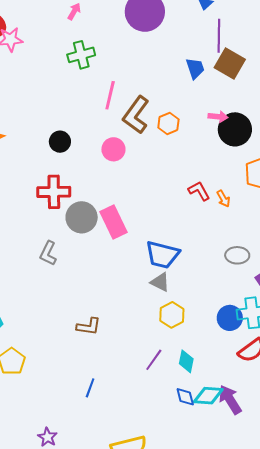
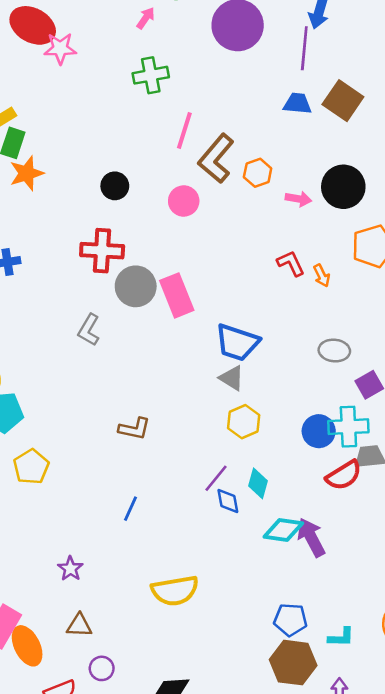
purple line: (219, 36) -> (304, 48), moved
blue trapezoid: (195, 68) -> (297, 104), turned -70
pink arrow: (218, 117) -> (298, 199), moved
blue diamond: (185, 397) -> (228, 501), moved

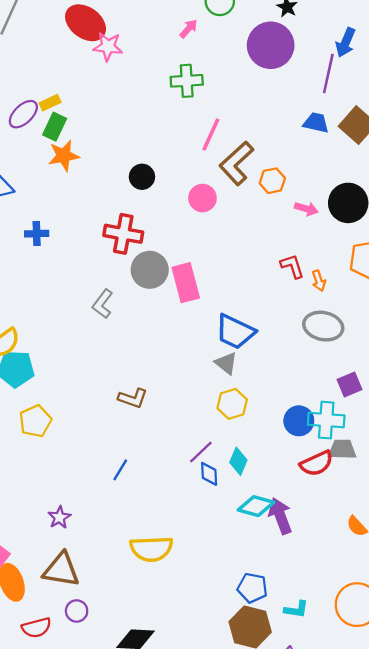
gray ellipse: (334, 351) -> (323, 326), moved, size x1.4
brown triangle: (79, 625) -> (61, 570), size x1.6

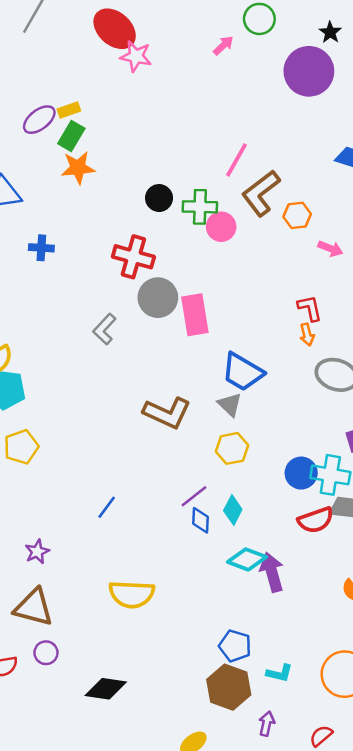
green cross: (187, 81) -> (200, 207), moved
orange arrow: (319, 281) -> (307, 335), moved
brown L-shape: (133, 398) -> (167, 413), moved, size x1.5

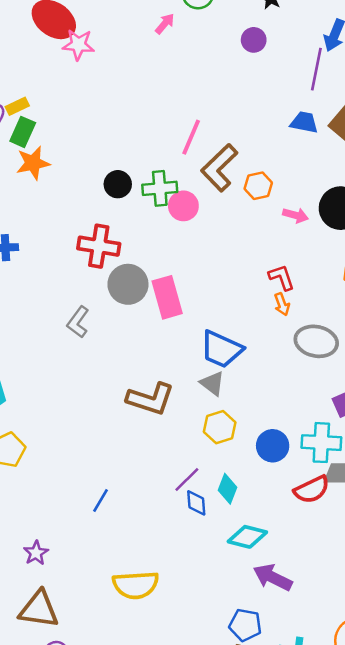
purple circle: (309, 71) -> (254, 40), size x0.5
blue circle: (301, 473) -> (273, 446), moved
purple arrow: (272, 572) -> (273, 577), moved, turned -42

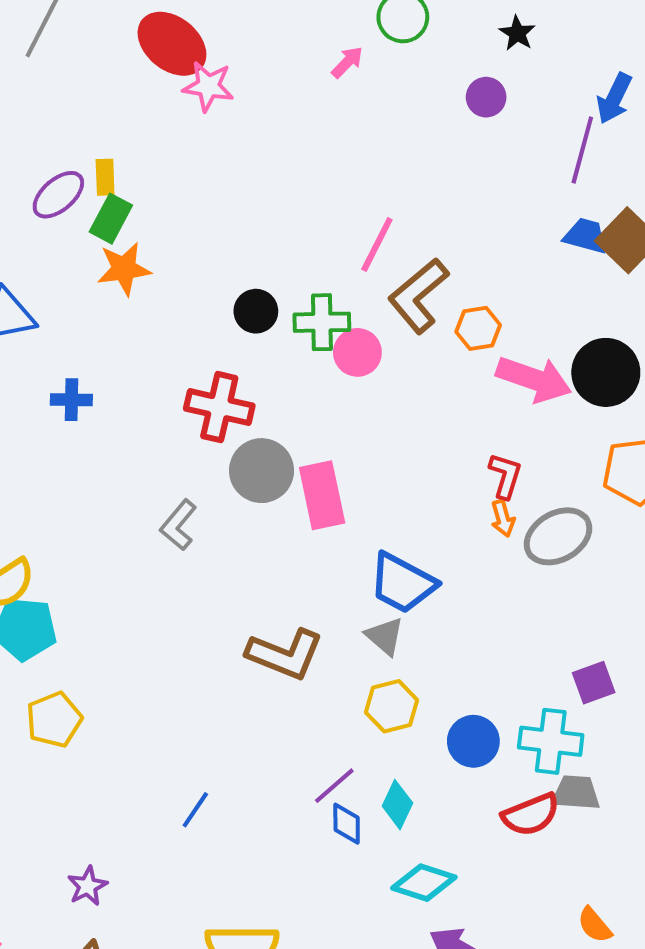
yellow rectangle: (17, 106) -> (105, 177), turned -70
blue trapezoid: (304, 122) -> (586, 236), moved
pink arrow: (296, 215) -> (534, 379), size x1.8
red L-shape: (282, 277) -> (505, 476), turned 32
gray ellipse: (316, 341) -> (558, 536), moved, turned -45

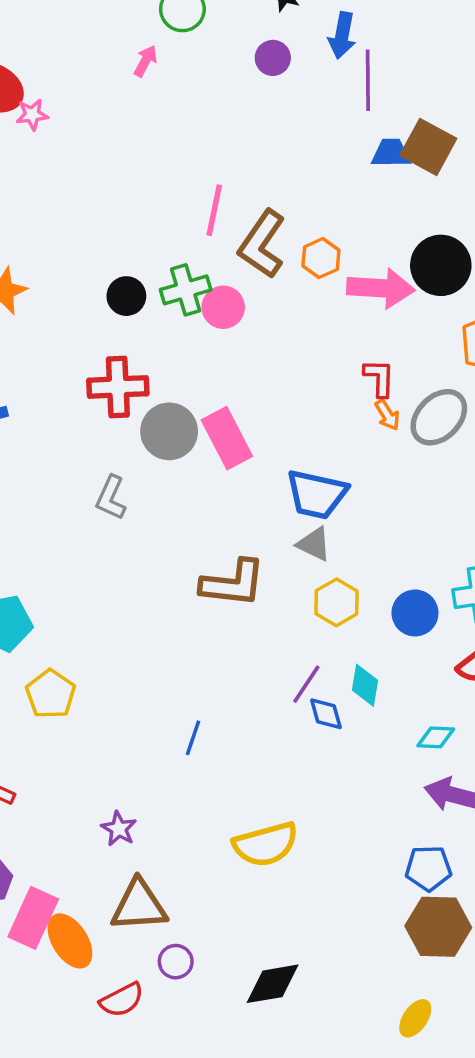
pink star: (208, 86) -> (32, 115), size x0.7
blue arrow: (614, 98) -> (342, 35), moved
cyan diamond: (424, 883) -> (436, 737), moved, size x0.7

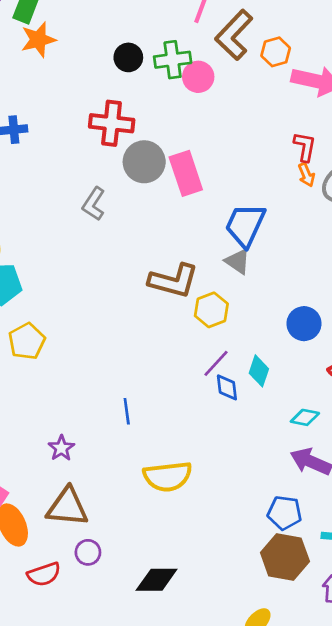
blue trapezoid: (317, 494) -> (245, 225), turned 93
yellow hexagon: (337, 602) -> (211, 310), moved
blue line: (193, 738) -> (127, 411), moved, turned -35

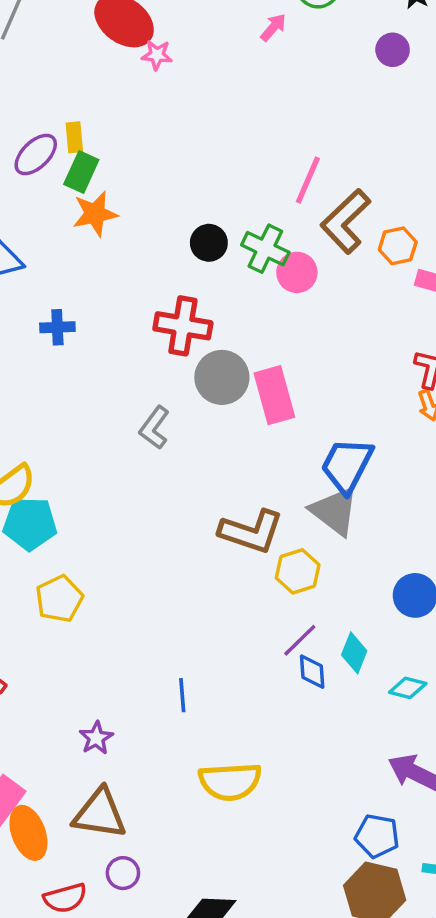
green cross: (173, 60) -> (265, 249), turned 30
gray triangle: (238, 261) -> (335, 511), size x1.5
cyan diamond: (305, 417) -> (408, 688), moved

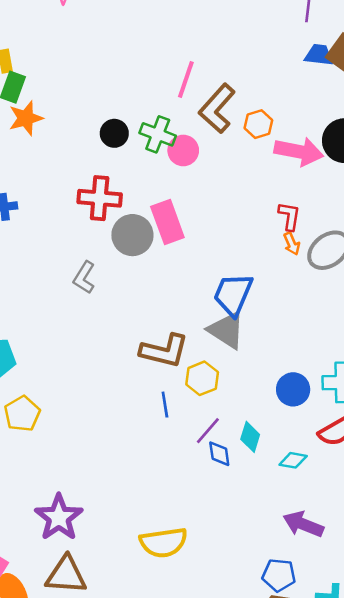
pink rectangle: (274, 395) -> (167, 222), moved
blue line: (182, 695) -> (165, 405), moved
purple star: (96, 738) -> (59, 517), size x1.8

